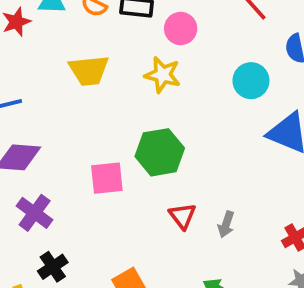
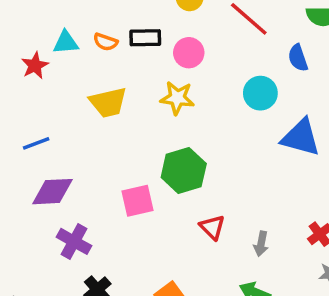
gray arrow: (226, 224) -> (261, 244), moved

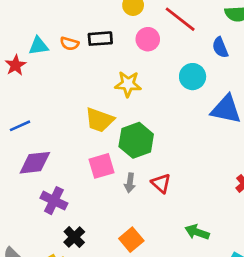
pink circle: (189, 53) -> (148, 39), moved
yellow trapezoid: (108, 102) -> (99, 120), moved, turned 36
gray arrow: (261, 244) -> (130, 183), moved

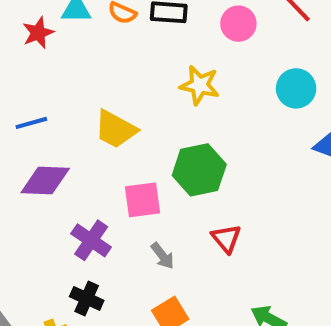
yellow trapezoid: (99, 120) -> (116, 129), moved
gray arrow: (130, 183) -> (162, 256), moved, turned -54
purple cross: (54, 201) -> (91, 240), moved
black cross: (74, 237) -> (87, 298), turned -30

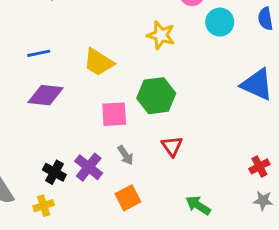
cyan circle: (296, 88) -> (220, 22), moved
purple cross: (91, 240) -> (89, 167), moved
black cross: (87, 298) -> (54, 172), moved

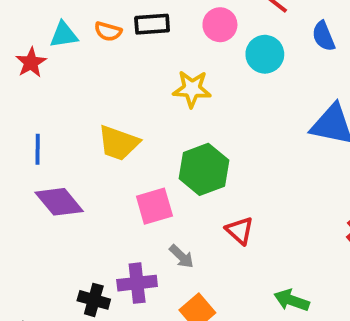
blue line: (39, 53) -> (38, 149), turned -65
purple diamond: (46, 95) -> (59, 202), turned 57
purple cross: (89, 167) -> (137, 283), turned -32

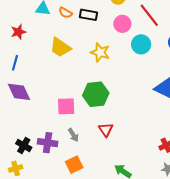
red star: (31, 63) -> (18, 32), moved
yellow trapezoid: (119, 143) -> (60, 47), moved

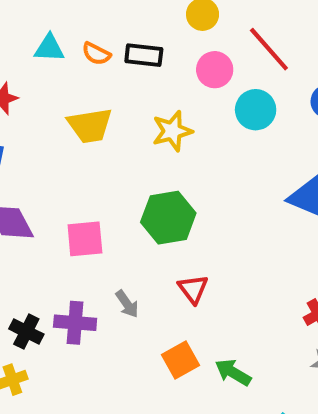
yellow trapezoid: (60, 47) -> (90, 125), turned -40
yellow star: (100, 52) -> (172, 131), turned -30
pink square: (66, 106) -> (85, 239), moved
orange square: (74, 165) -> (181, 360), moved

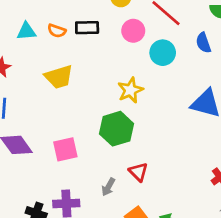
yellow star: (172, 131) -> (130, 90), moved
gray arrow: (127, 304) -> (108, 187), moved, turned 72

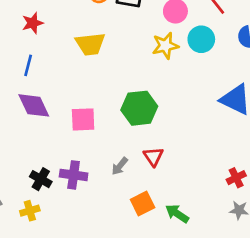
yellow star: (130, 90) -> (165, 46), moved

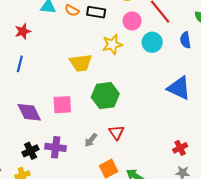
yellow trapezoid: (90, 44) -> (81, 63), moved
yellow star: (165, 46) -> (112, 44), moved
purple diamond: (34, 105) -> (29, 112), moved
black cross: (41, 179) -> (31, 151), turned 35

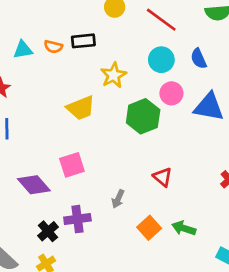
pink circle: (132, 21) -> (171, 93), moved
blue semicircle: (185, 40) -> (199, 59), moved
green hexagon: (105, 96) -> (143, 116), moved
red triangle: (116, 132) -> (163, 177), moved

